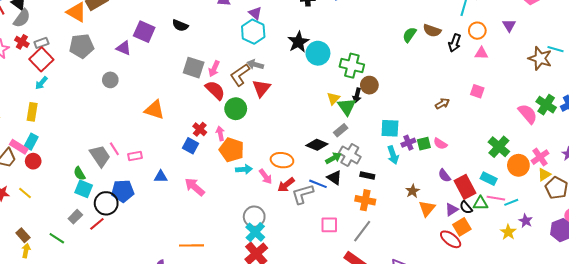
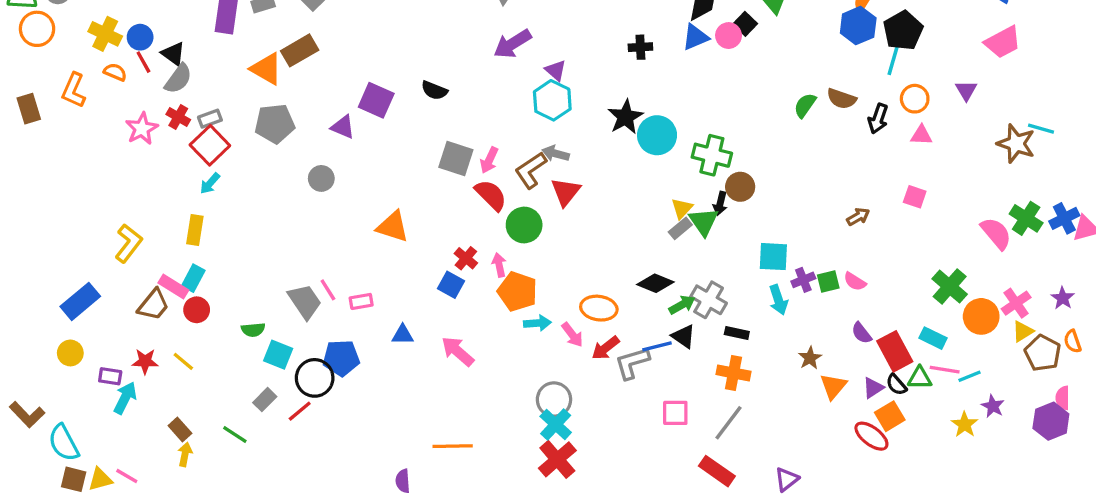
gray rectangle: (341, 130) -> (680, 228), moved
green semicircle: (79, 173) -> (253, 330), moved, turned -64
blue line: (318, 184) -> (657, 346), turned -36

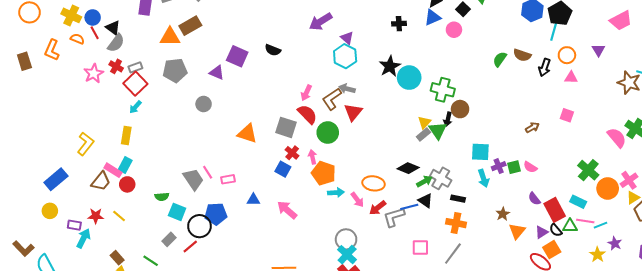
pink circle: (729, 36) -> (454, 30), moved
orange triangle: (266, 69) -> (170, 37), turned -30
gray square: (456, 159) -> (286, 127), moved

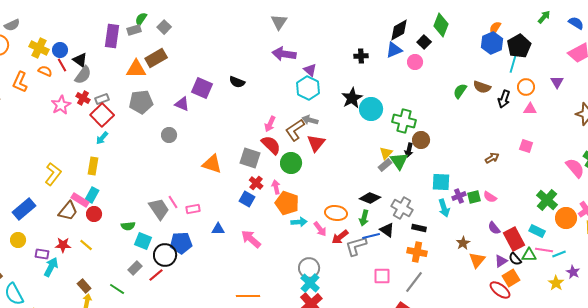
purple arrow: (321, 22) -> (284, 54), turned 40
green arrow: (424, 181) -> (364, 218), moved, turned 133

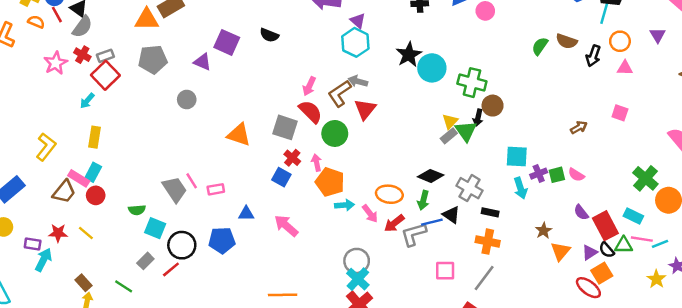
cyan arrow: (102, 138) -> (87, 101), moved
blue pentagon: (181, 243) -> (222, 240), moved

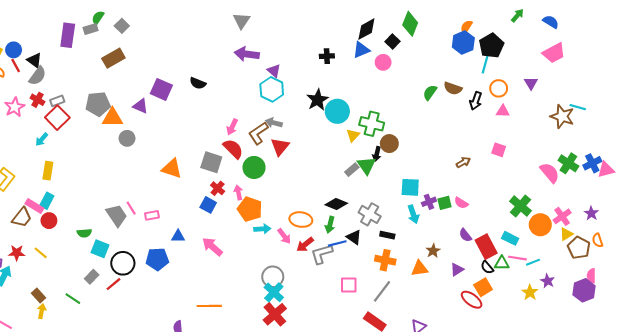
orange triangle: (147, 19) -> (112, 118), moved
yellow triangle: (450, 121) -> (353, 135), moved
orange triangle: (561, 251) -> (420, 268), moved, turned 42
purple triangle: (590, 252) -> (457, 270), moved

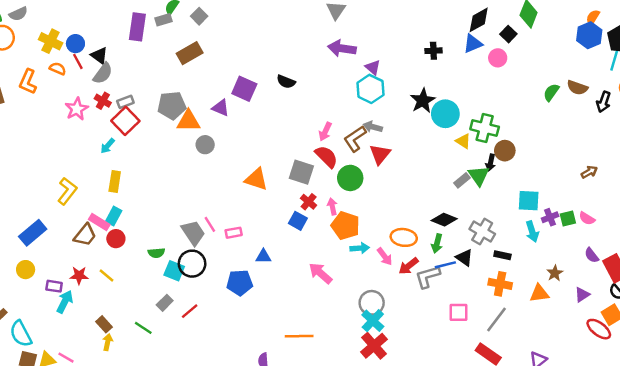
yellow triangle: (353, 135) -> (463, 141), turned -40
pink arrow: (212, 247) -> (320, 273), moved
black circle: (123, 263) -> (192, 264), moved

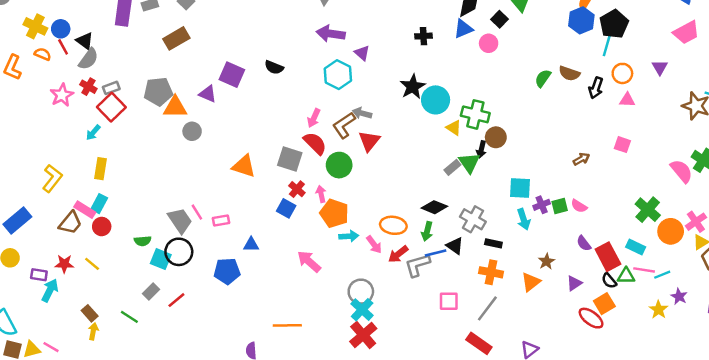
cyan hexagon: (370, 89) -> (338, 75), moved
orange triangle: (539, 293) -> (531, 282), turned -30

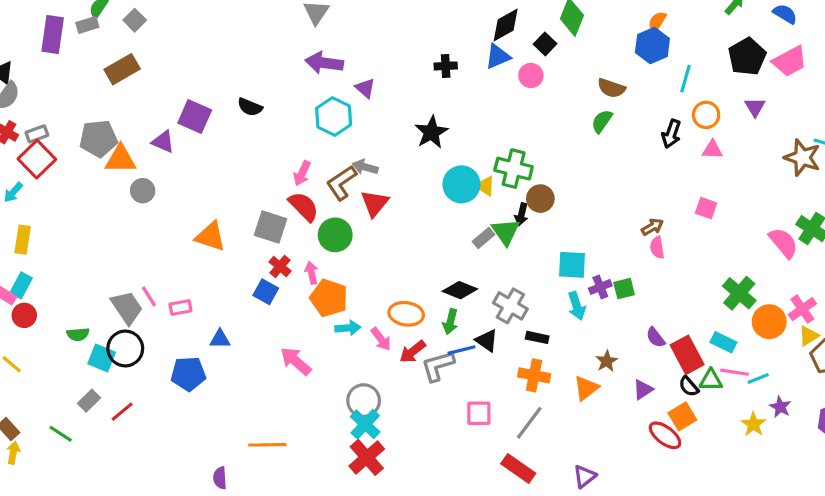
black pentagon: (614, 24) -> (747, 57), moved
brown semicircle: (569, 73) -> (611, 88), moved
cyan circle: (436, 100) -> (461, 184), moved
pink semicircle: (579, 206) -> (657, 247), moved, turned 49

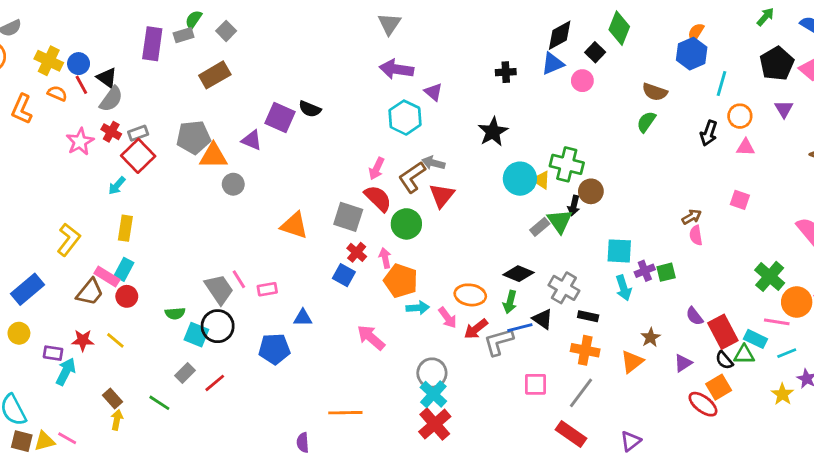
black semicircle: (250, 107) -> (310, 109), moved
cyan rectangle: (723, 342) -> (755, 339), moved
pink line: (734, 372) -> (777, 322), moved

